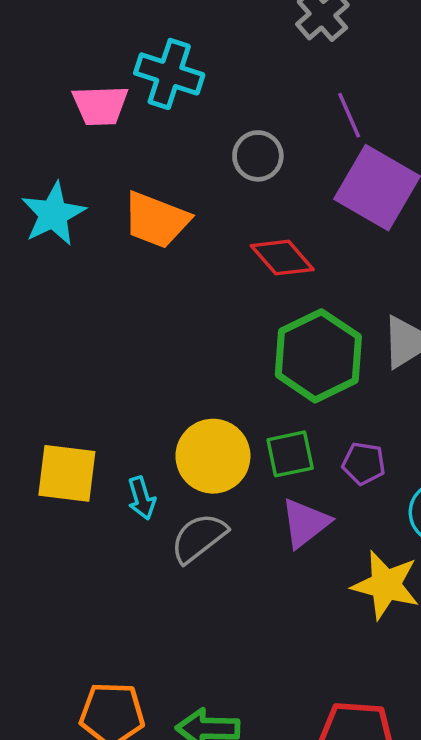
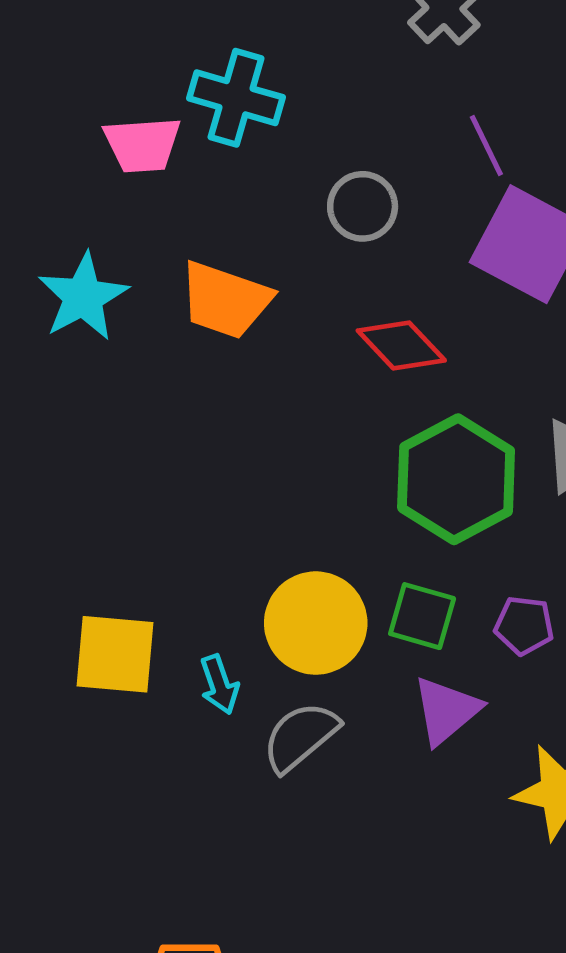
green square: (290, 454) -> (422, 616), turned 30

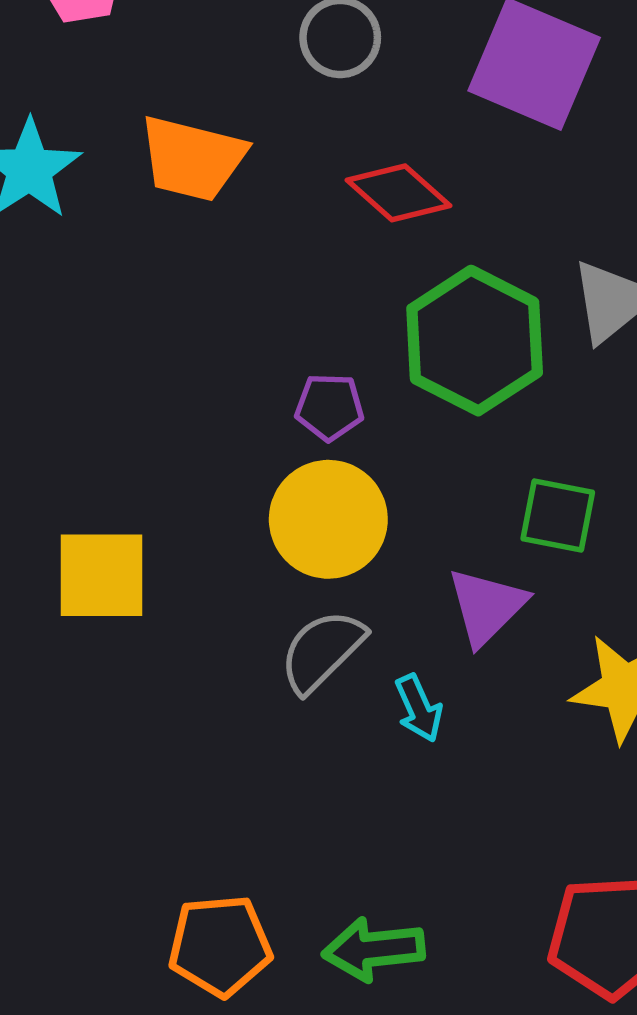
green square: (422, 616) -> (558, 515), moved
purple pentagon: (524, 625) -> (329, 407), moved
cyan arrow: (219, 685) -> (419, 708), moved

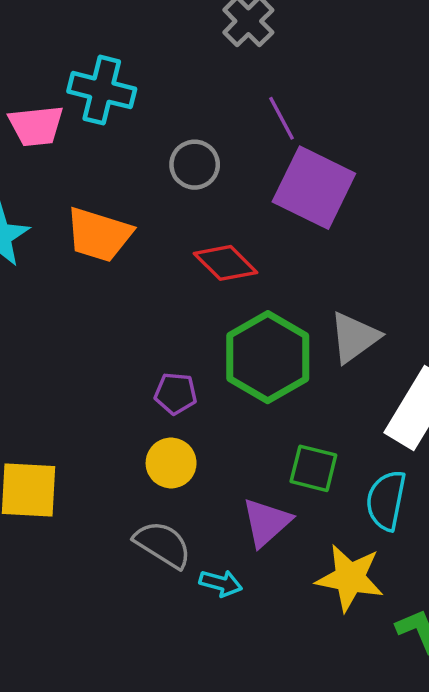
yellow circle: (328, 519) -> (171, 463), size x0.7
gray semicircle: (322, 651) -> (163, 544), turned 74
cyan arrow: (419, 708) -> (221, 583), turned -54

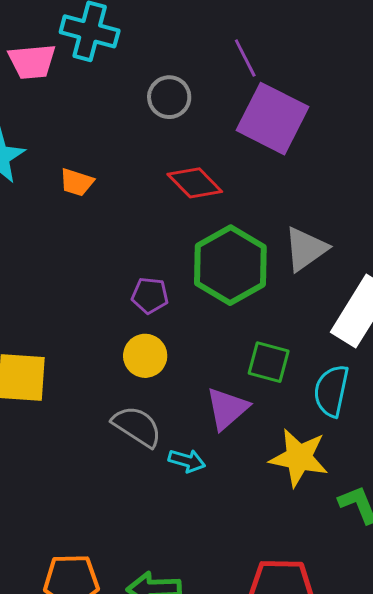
orange trapezoid: (99, 235) -> (77, 182), moved, size x0.6

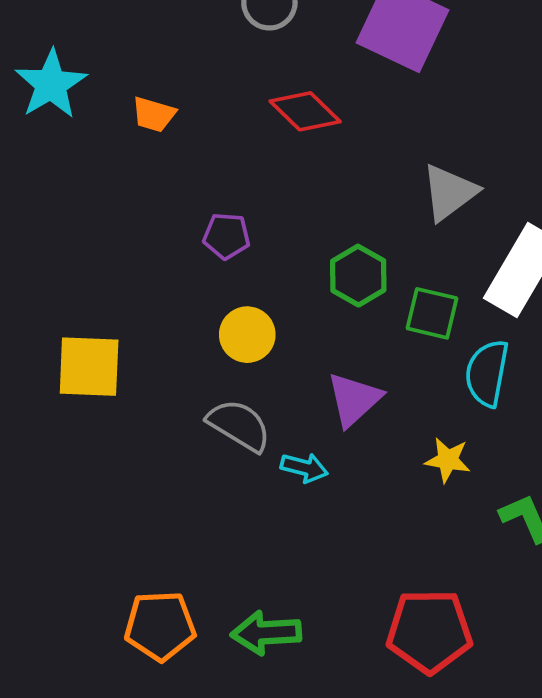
green hexagon: (230, 265) -> (358, 276), moved, size x0.6
purple pentagon: (150, 295) -> (226, 236), moved
green square: (269, 362) -> (432, 313), moved
yellow star: (299, 458) -> (448, 460), size x0.6

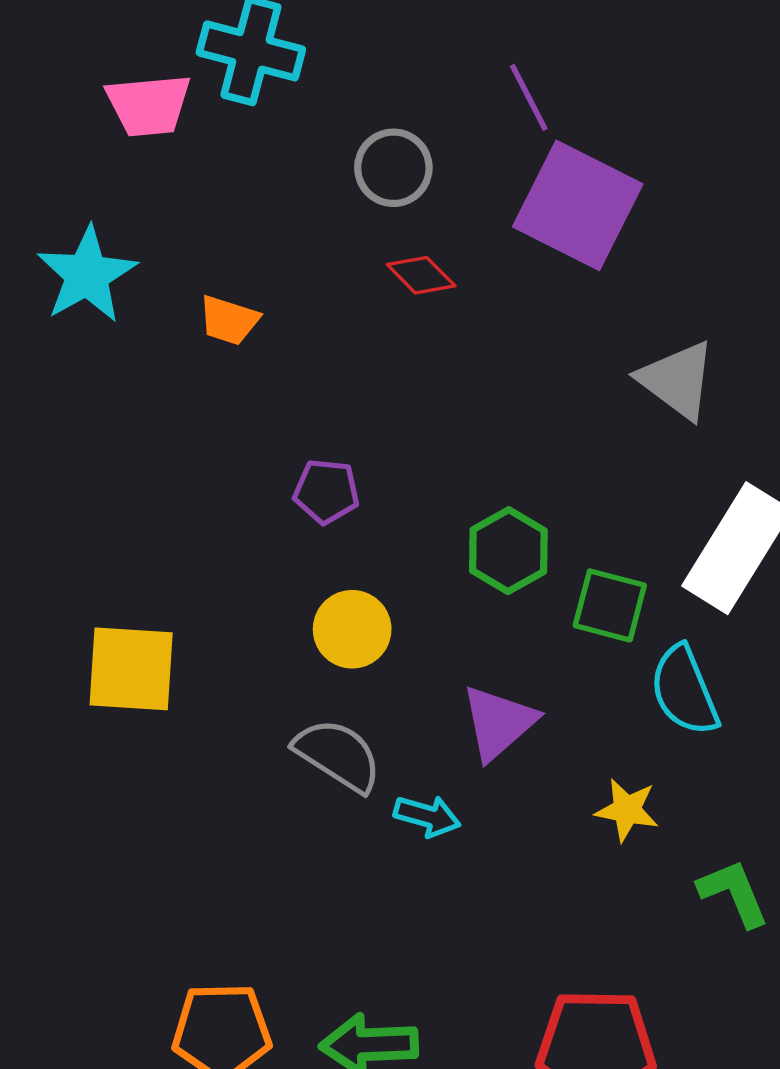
red diamond: (305, 111) -> (421, 275), moved, size x0.7
gray triangle: (449, 192) -> (677, 380), moved, turned -48
cyan semicircle: (487, 373) -> (684, 690), turned -34

